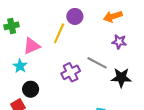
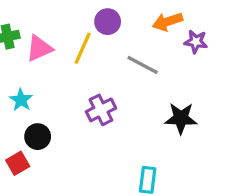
purple star: (119, 42) -> (196, 42), moved
pink triangle: (32, 46) -> (39, 48), moved
gray line: (97, 63) -> (143, 65), moved

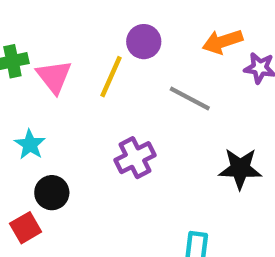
pink triangle: (39, 48) -> (54, 77), turned -44

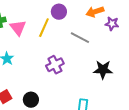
black circle: (52, 193) -> (31, 100), moved

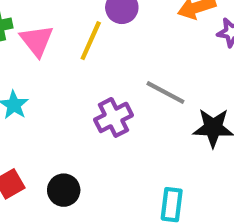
gray line: (80, 38) -> (165, 93), moved

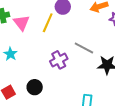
black circle: (64, 190) -> (35, 87), moved

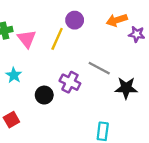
purple cross: (59, 60) -> (70, 82), turned -36
black circle: (35, 87) -> (44, 95), moved

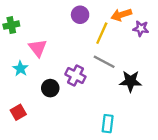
pink triangle: (27, 39) -> (38, 48), moved
yellow line: (57, 39) -> (102, 33), moved

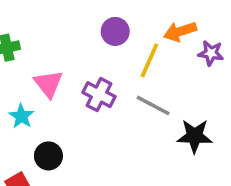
purple cross: (75, 76) -> (99, 95), moved
black circle: (50, 88) -> (48, 156), moved

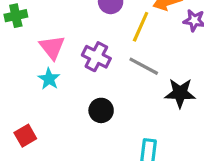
cyan star: (21, 116) -> (49, 79), moved
black circle: (48, 156) -> (101, 110), moved

